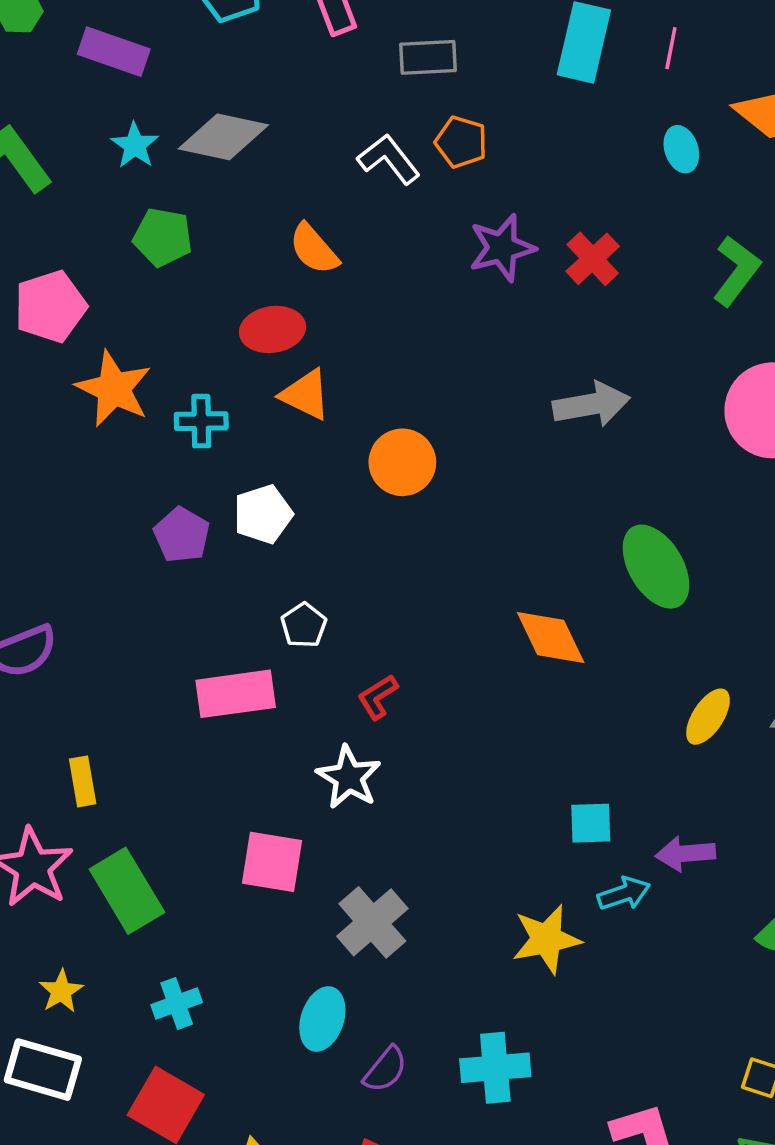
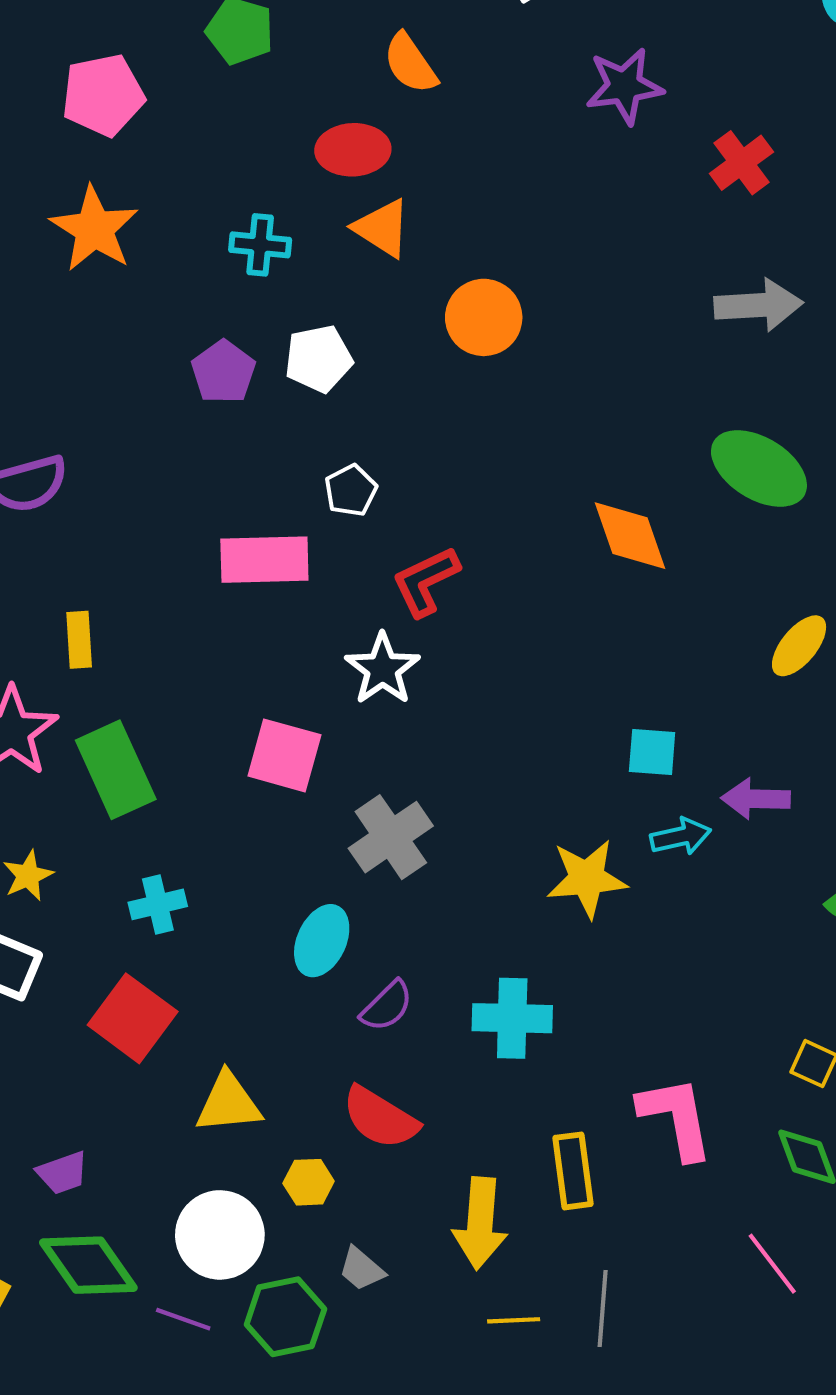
red cross: (593, 259) -> (741, 163), moved
orange star: (114, 389) -> (94, 229), moved
gray arrow: (591, 404) -> (758, 305), moved
green ellipse: (656, 567) -> (759, 468), turned -34
red L-shape: (378, 697) -> (426, 581), size x1.4

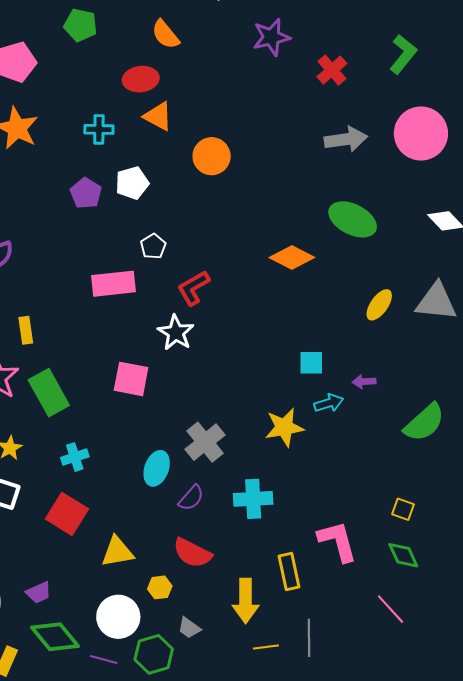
orange diamond: (630, 536) -> (292, 257), turned -39
purple arrow: (756, 799) -> (364, 382), size x0.7
gray cross: (391, 837) -> (205, 442), moved

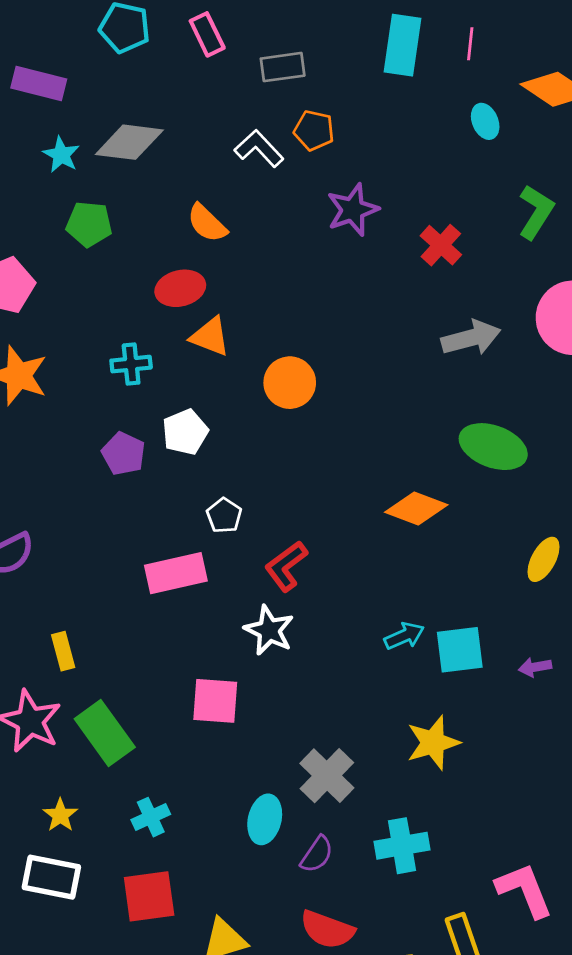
cyan square: (311, 363) -> (460, 650), size x1.4
cyan arrow: (329, 403) -> (404, 636), moved
red square: (67, 514) -> (149, 896), turned -33

